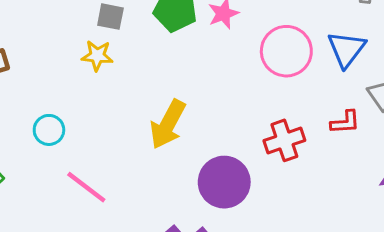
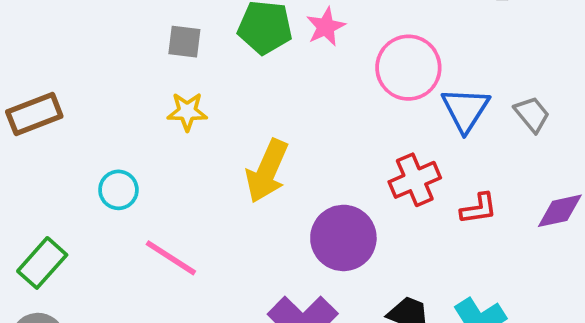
blue triangle: (346, 49) -> (465, 110), moved
yellow star: (97, 56) -> (187, 112), moved
red L-shape: (345, 122) -> (479, 209), moved

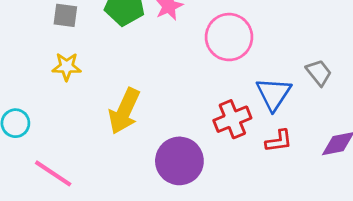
blue triangle: (465, 110) -> (274, 94), moved

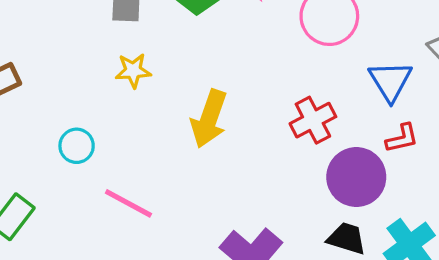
red cross: (232, 119) -> (313, 120), moved
purple circle: (179, 161) -> (356, 177), moved

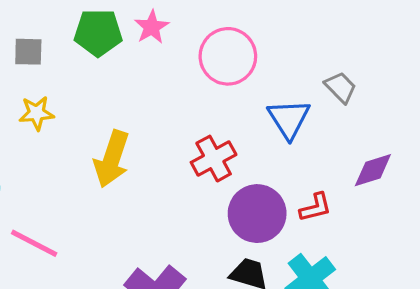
red L-shape: (402, 138) -> (315, 207), moved

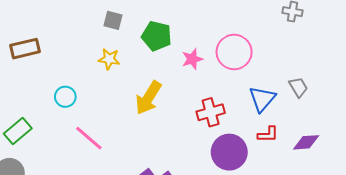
pink star: (152, 27) -> (192, 59), moved
green pentagon: (98, 33) -> (157, 36), moved
red L-shape: (315, 207) -> (268, 134), moved

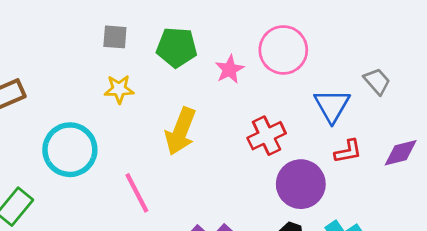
cyan circle: (65, 97) -> (70, 150), size x1.8
pink line: (89, 138) -> (137, 193), moved, turned 32

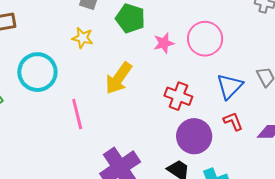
red cross: (267, 136) -> (178, 96), turned 32
red L-shape: (348, 151) -> (233, 121), turned -115

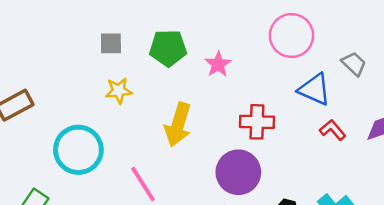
pink circle: (205, 39) -> (292, 36), moved
blue triangle: (230, 86) -> (314, 89), turned -32
purple circle: (194, 136) -> (238, 172), moved

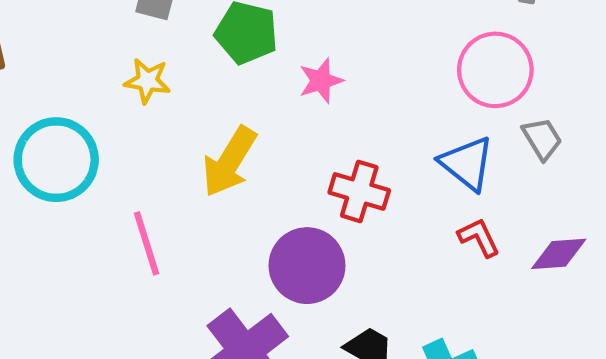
pink circle: (292, 36) -> (495, 70), moved

